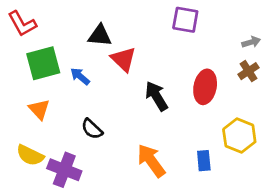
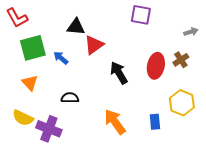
red triangle: (123, 59) -> (94, 45), turned 40
brown cross: (249, 71) -> (181, 60), moved
black semicircle: (92, 129) -> (70, 98), turned 138

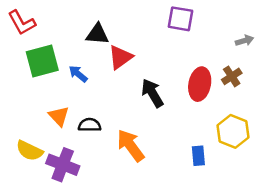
orange triangle: (30, 83) -> (59, 116), moved
orange arrow: (115, 122) -> (131, 146), moved

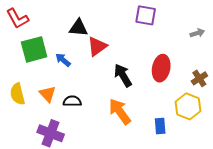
brown cross: (232, 76) -> (199, 78), moved
orange arrow: (131, 146) -> (120, 112), moved
yellow semicircle: (29, 151) -> (17, 94), moved, turned 50

